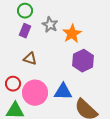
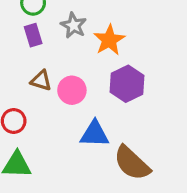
purple rectangle: (25, 31) -> (33, 35), turned -40
pink circle: (35, 93) -> (72, 90), moved, size x0.7

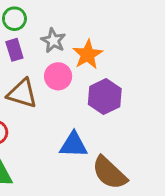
brown triangle: (41, 80) -> (22, 93), size x1.5
pink circle: (72, 90) -> (58, 76), moved

